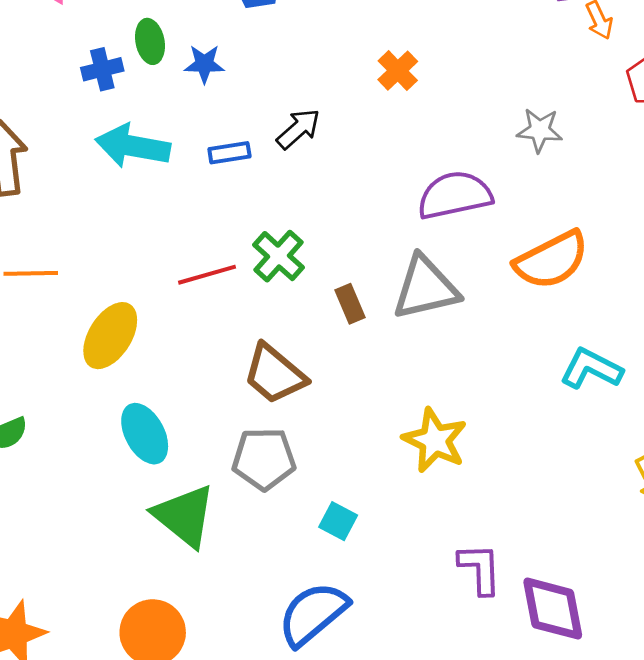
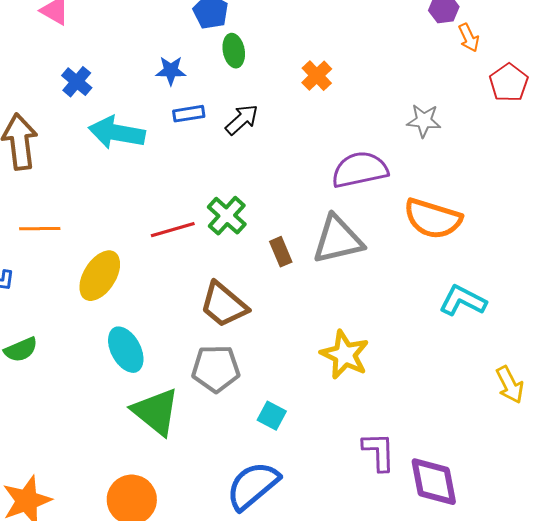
green ellipse: (150, 41) -> (234, 51), moved
blue cross: (102, 69) -> (77, 82), moved, turned -36
blue rectangle: (229, 153) -> (189, 114), moved
orange semicircle: (551, 260) -> (433, 219), turned 44

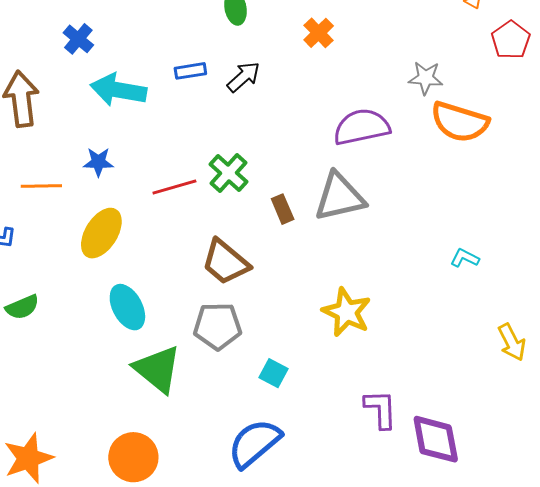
blue star: (171, 71) -> (98, 162), moved
orange semicircle: (433, 219) -> (460, 122), moved
cyan L-shape: (463, 301) -> (465, 258), size x0.6

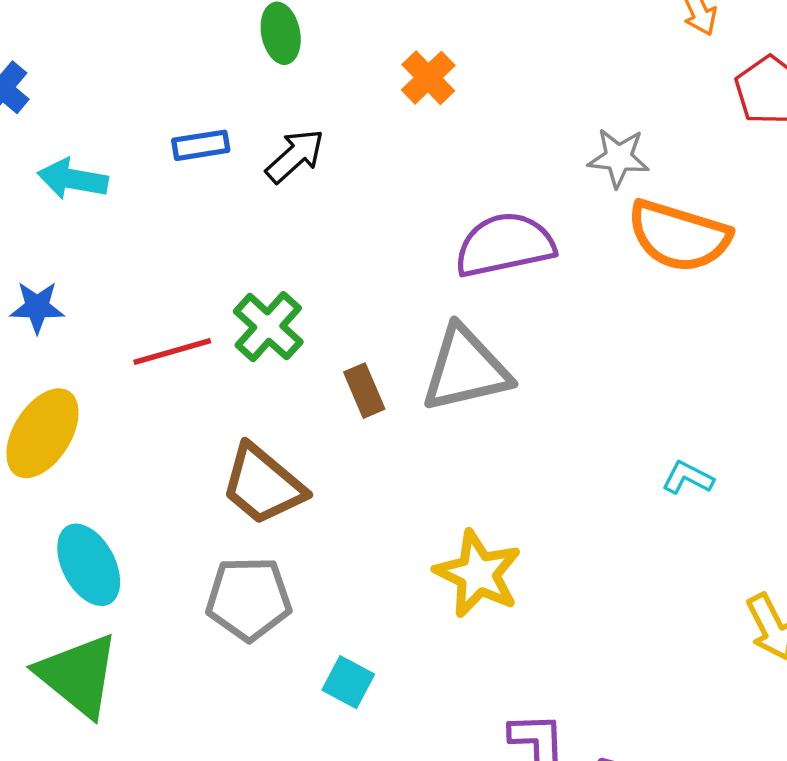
cyan arrow: (118, 90) -> (73, 179), size x0.7
green triangle: (157, 369) -> (78, 675), moved

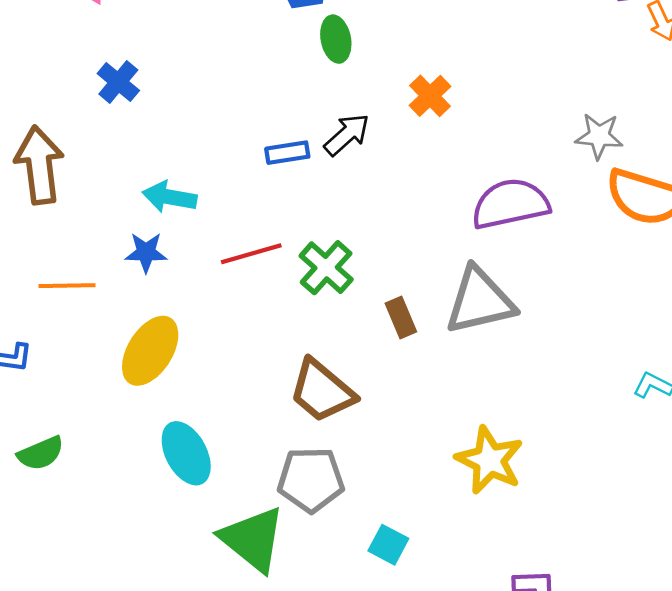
orange cross: (428, 78) -> (430, 96), moved
blue rectangle: (201, 145) -> (287, 153), moved
cyan arrow: (73, 179) -> (170, 197), moved
red line: (172, 351) -> (251, 254), moved
green triangle: (78, 675) -> (253, 539), moved

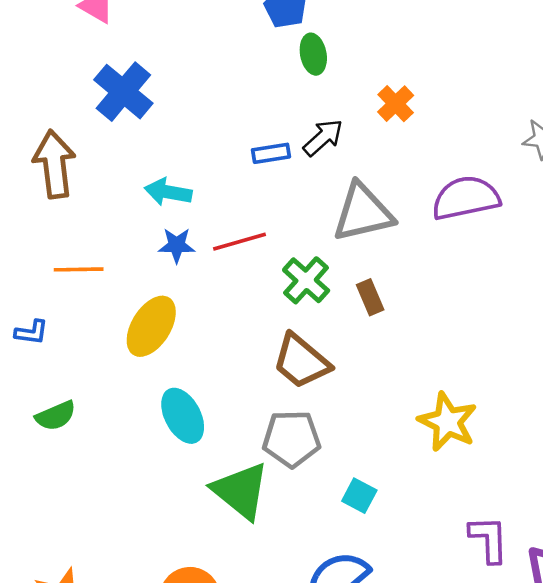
blue cross: (118, 82) -> (123, 92), size x1.6
blue star: (146, 252) -> (177, 245), moved
green cross: (326, 268) -> (306, 280), moved
gray triangle: (480, 301) -> (363, 213), moved

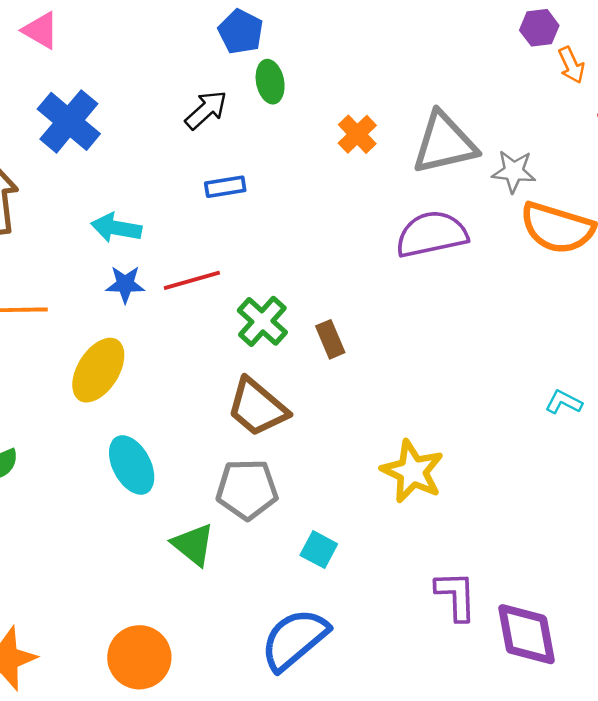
black arrow: (323, 138) -> (206, 110), moved
gray triangle: (363, 213) -> (444, 143), moved
green triangle: (241, 491) -> (193, 544), size x0.7

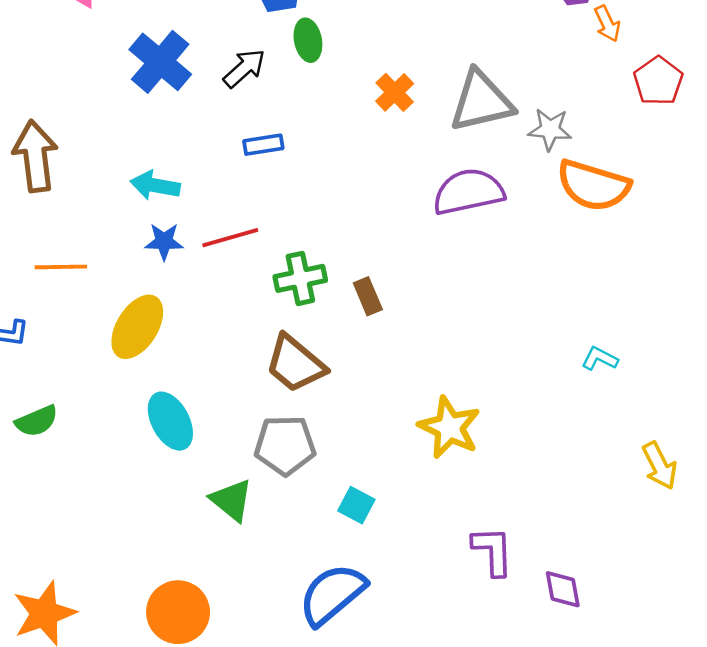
blue cross: (69, 121) -> (160, 62), moved
green cross: (262, 321) -> (300, 278), turned 36
purple diamond: (526, 634) -> (563, 589), size x0.6

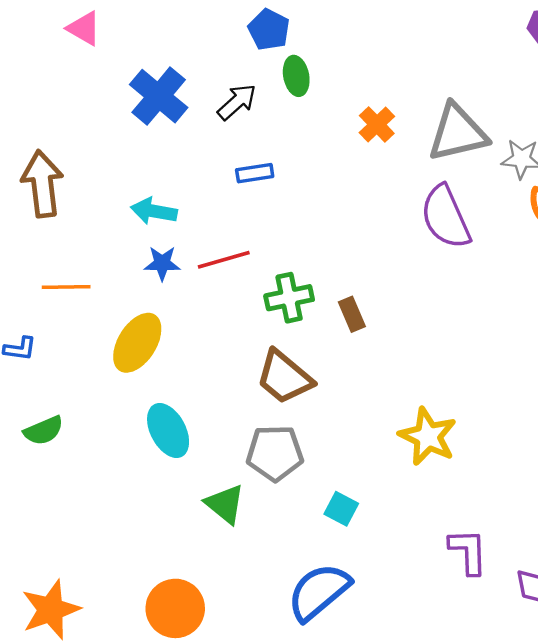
purple semicircle: (468, 192) -> (446, 217), turned -102

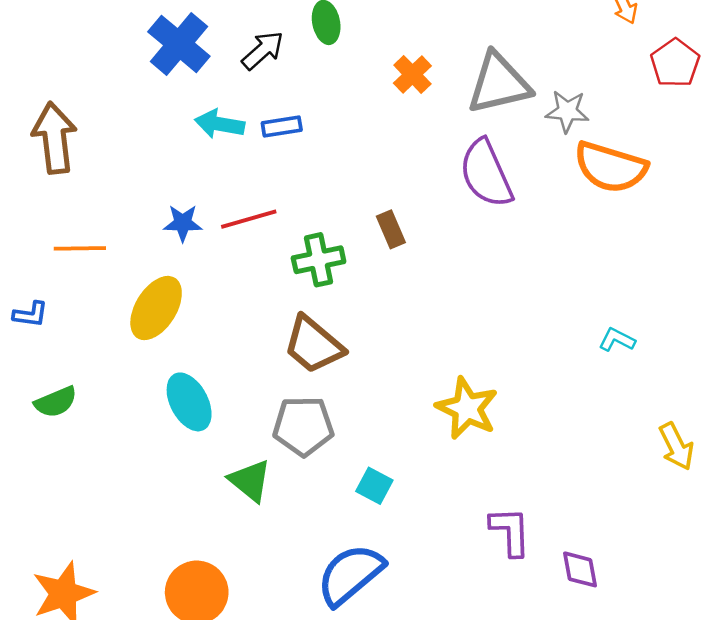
cyan arrow: (154, 211) -> (220, 124), moved
brown rectangle: (352, 314) -> (391, 229), moved

